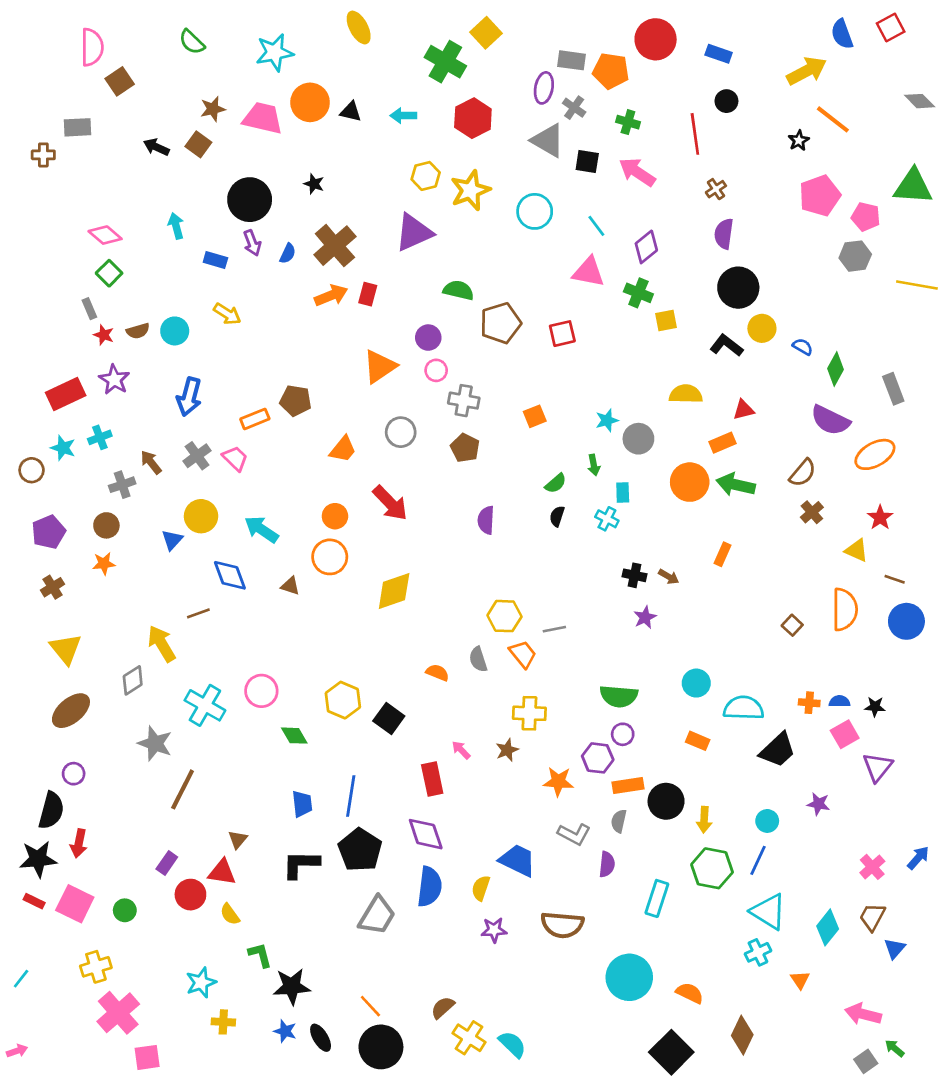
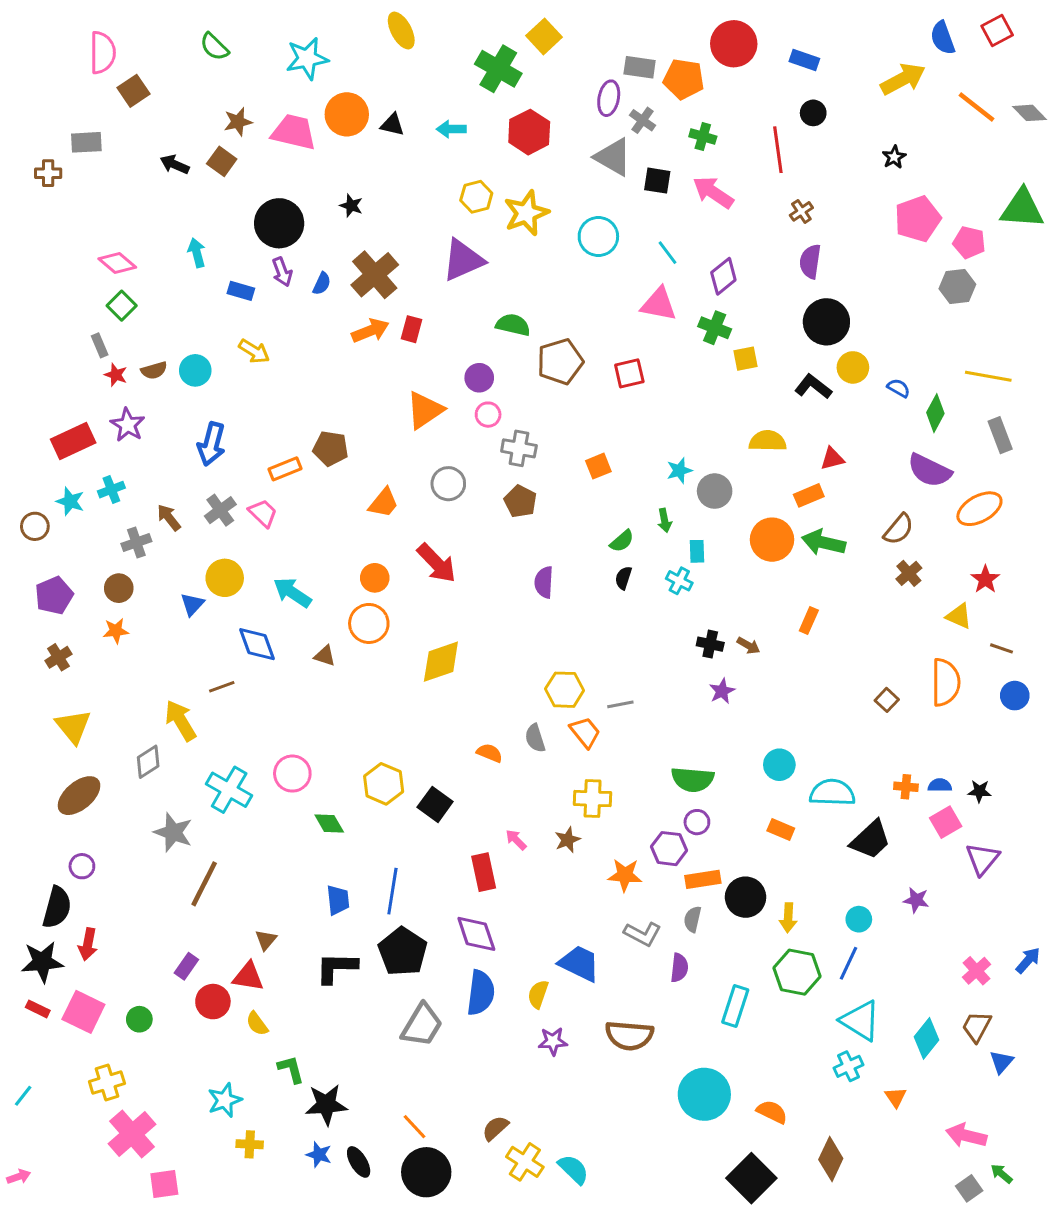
orange line: (833, 119) -> (977, 107), moved
yellow line: (917, 285) -> (988, 376), moved
blue circle: (906, 621) -> (1015, 696), size x0.7

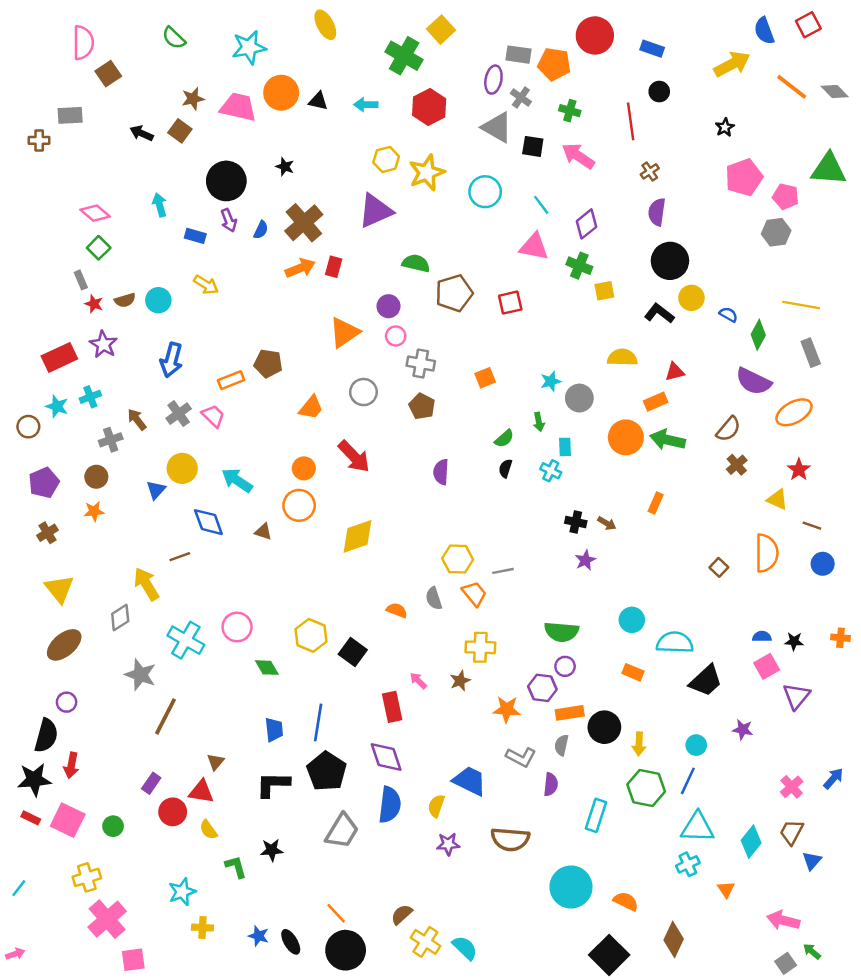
orange cross: (906, 787) -> (841, 638), moved
cyan triangle: (860, 1021) -> (697, 827), turned -30
black star: (326, 1105) -> (272, 850), moved, size x0.7

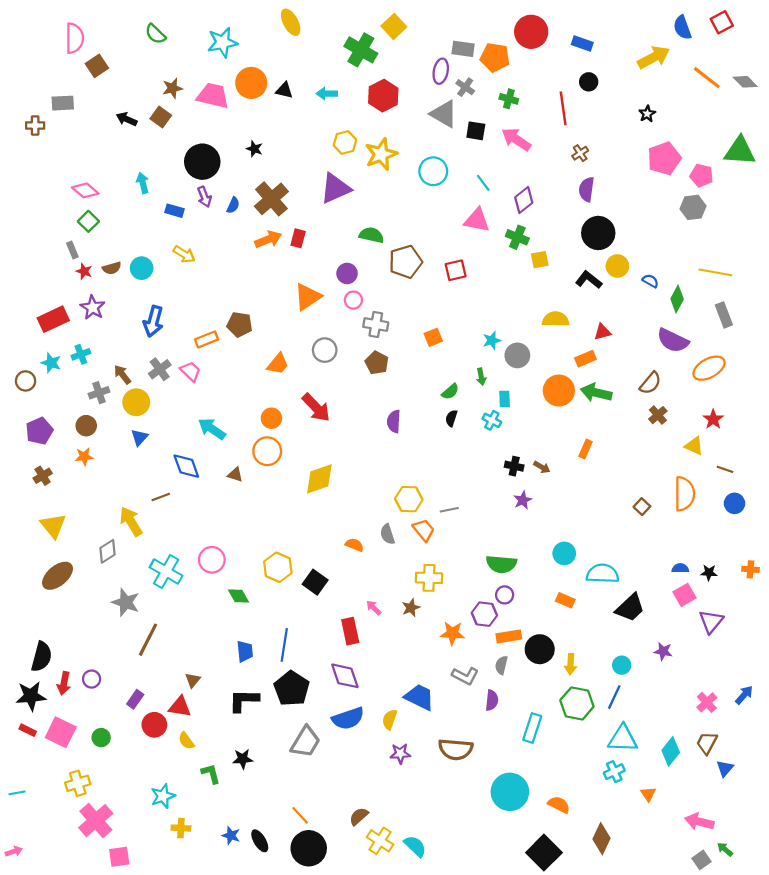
yellow circle: (182, 468) -> (136, 402), moved
purple circle: (67, 702) -> (92, 679), moved
blue semicircle: (390, 805) -> (348, 718), turned 64
cyan line: (19, 888) -> (17, 793), turned 42

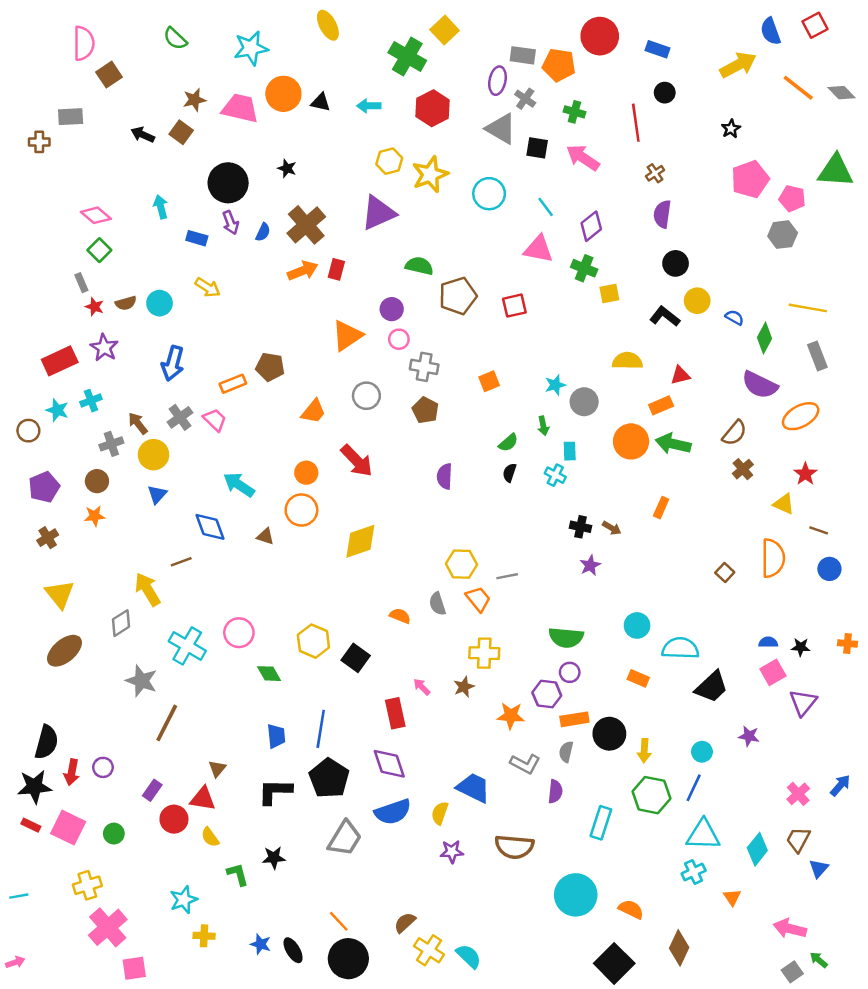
black circle: (598, 233) -> (676, 263), size x0.7

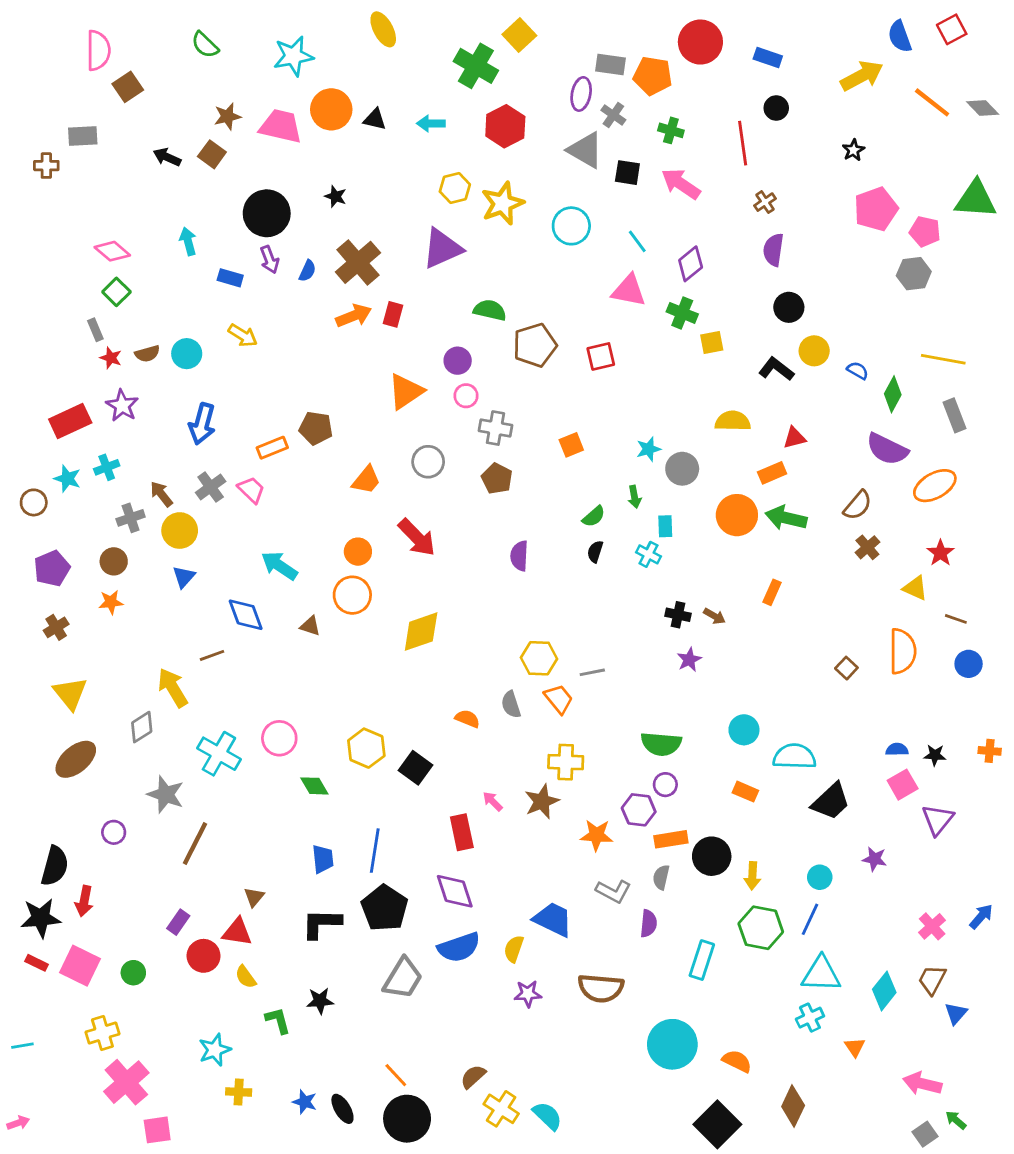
brown star: (464, 687) -> (542, 801), size x1.4
purple circle: (103, 767) -> (114, 832), moved

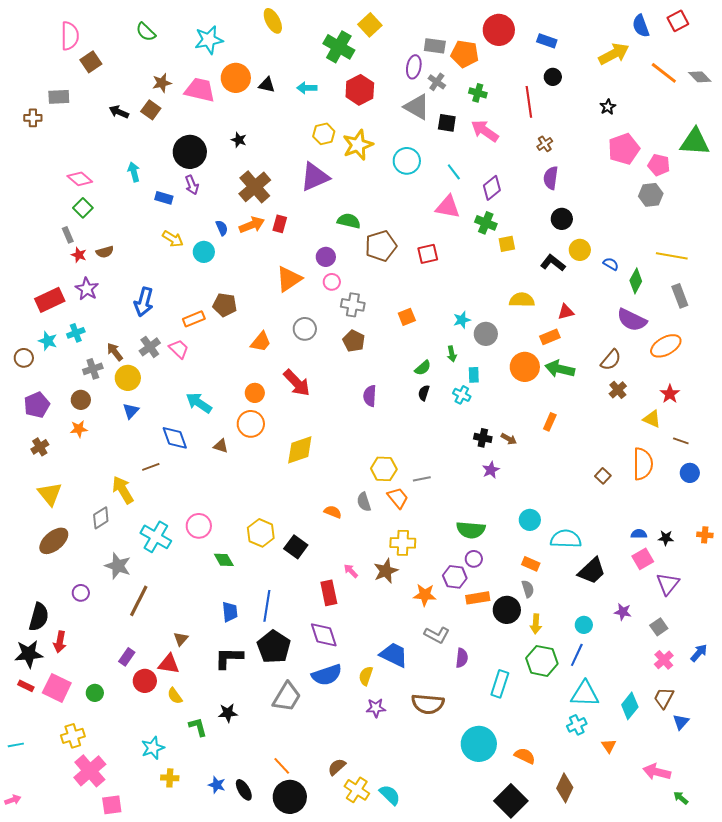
blue semicircle: (307, 271) -> (222, 228), moved, turned -49
cyan circle: (187, 354) -> (204, 252), moved
gray semicircle: (661, 877) -> (528, 589), moved, turned 150
gray square: (925, 1134) -> (659, 627), moved

